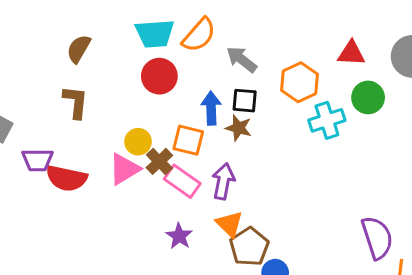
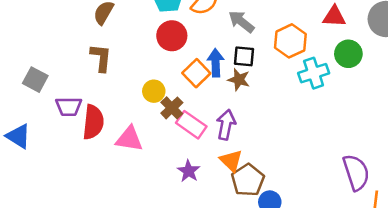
orange square: (188, 140) -> (196, 73), moved, turned 32
pink triangle: (124, 169) -> (129, 139), moved, turned 40
red semicircle: (66, 178) -> (93, 122), turned -96

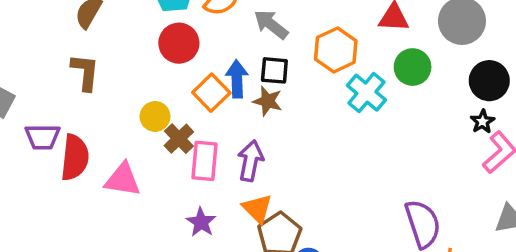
cyan cross: (314, 73) -> (366, 93), turned -32
pink rectangle: (191, 125) -> (204, 161), turned 60

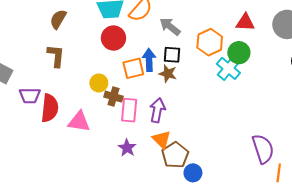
green circle: (413, 67) -> (239, 53), moved
orange square: (211, 93) -> (133, 68), turned 30
brown cross: (179, 139) -> (113, 97), turned -30

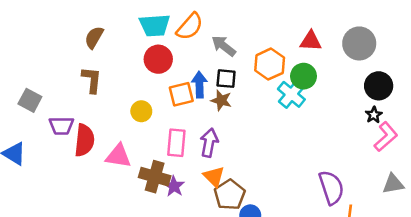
brown cross: (113, 97) -> (155, 177), moved, size x1.4

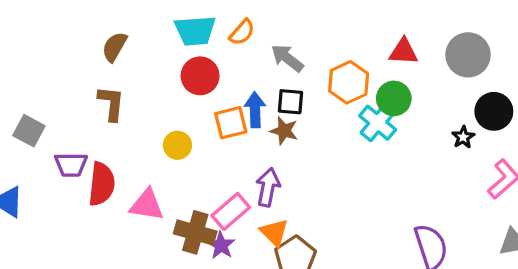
orange semicircle: (190, 27) -> (242, 32), size x0.7
black star: (374, 115) -> (463, 137), moved
pink rectangle: (176, 143) -> (231, 211), moved, turned 44

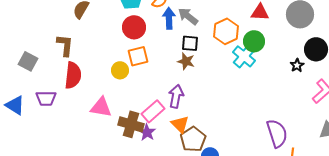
brown L-shape: (111, 103) -> (65, 45), moved
blue arrow: (255, 110) -> (169, 18), moved
orange square: (231, 123) -> (138, 56), moved
purple trapezoid: (71, 165) -> (46, 98), moved
red semicircle: (102, 184) -> (73, 75), moved

